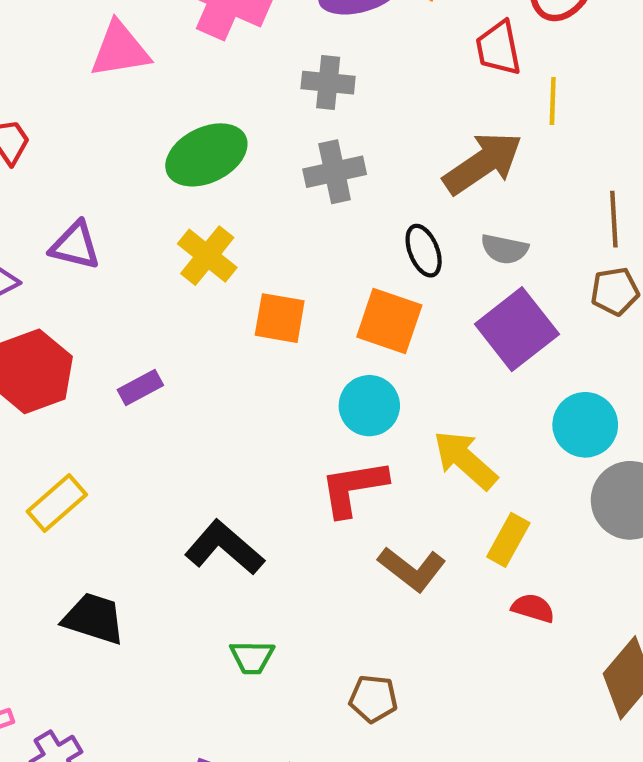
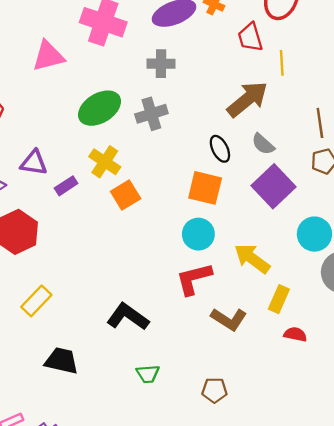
gray cross: (335, 172) -> (151, 114), moved
gray semicircle: (504, 249) -> (263, 144), turned 35
orange square: (280, 318) -> (126, 195), moved, turned -36
purple rectangle: (140, 387) -> (66, 186), moved

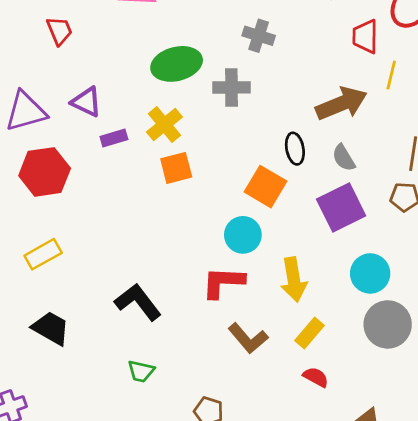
yellow arrow: (252, 258) -> (294, 279), turned -153

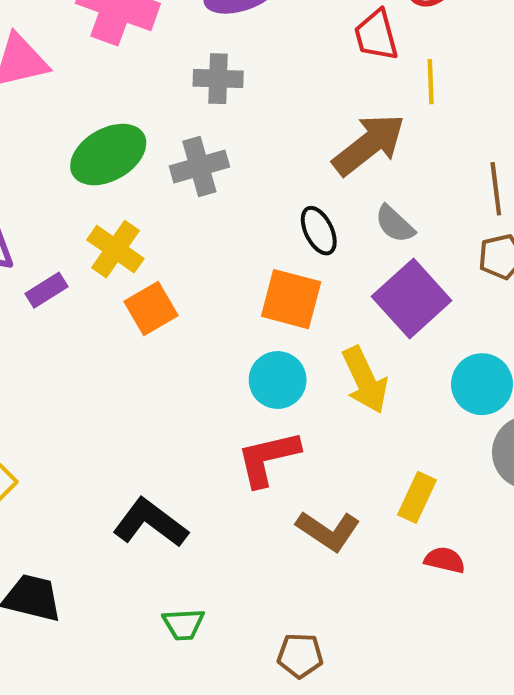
yellow arrow: (294, 279) -> (365, 380), moved

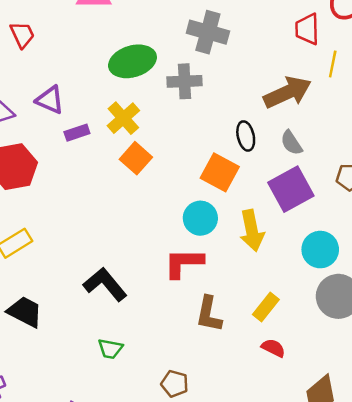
gray cross: (218, 79) -> (208, 32), size x1.4
orange square: (151, 309) -> (136, 158), turned -32
brown L-shape: (328, 531) -> (209, 314), turned 54

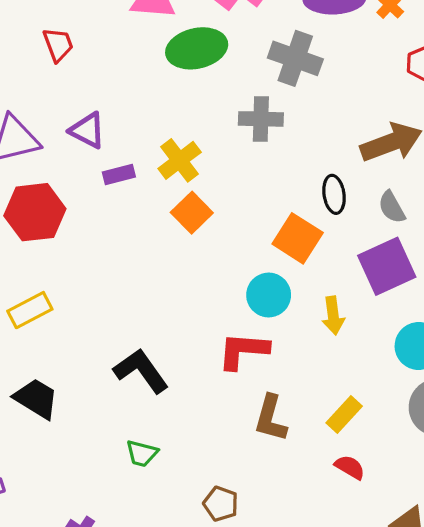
green ellipse: (132, 61) -> (197, 48), moved
yellow arrow: (252, 231) -> (333, 316), size x0.7

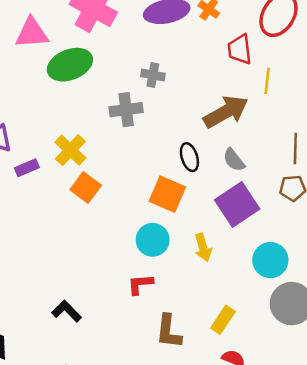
gray cross: (295, 58) -> (153, 75), moved, size x0.6
red L-shape: (243, 351) -> (140, 284), size x0.7
black L-shape: (141, 371) -> (67, 311), size x0.7

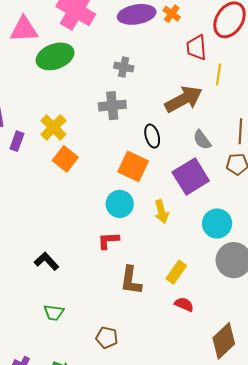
gray cross: (126, 110) -> (112, 106), moved
gray semicircle: (234, 160) -> (202, 140), moved
purple rectangle: (27, 168) -> (17, 141), turned -48

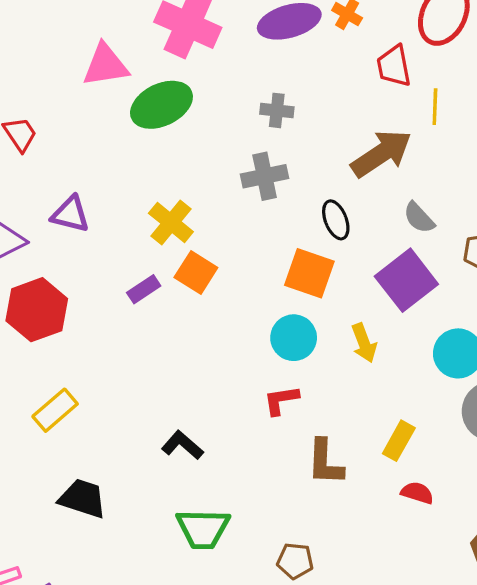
purple rectangle: (17, 141) -> (144, 289), moved, turned 42
green trapezoid: (54, 313) -> (203, 529), size x1.6

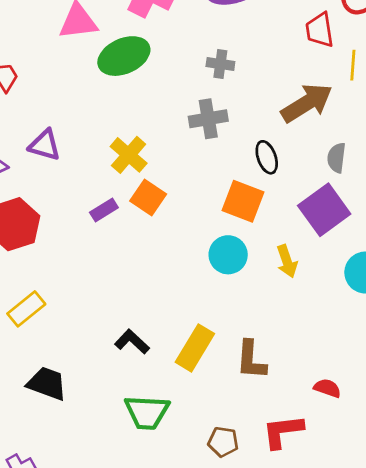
gray semicircle: (419, 218) -> (336, 158), turned 48
red L-shape: (281, 400) -> (283, 431), moved, size x1.4
yellow rectangle: (399, 441) -> (195, 348), moved, size x1.4

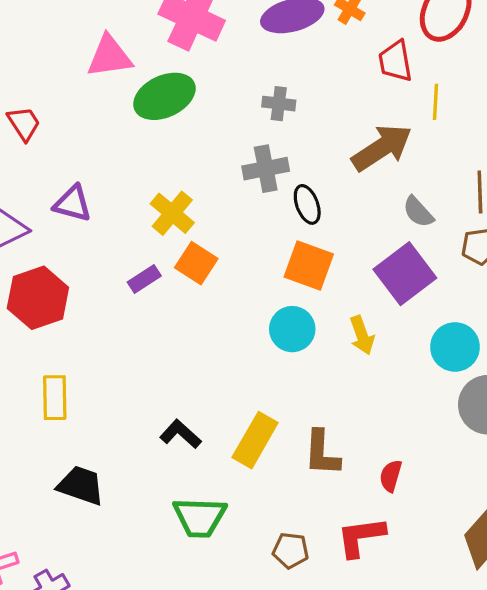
black ellipse: (267, 157) -> (307, 204), moved
gray semicircle: (336, 158) -> (418, 212), turned -48
yellow rectangle: (26, 309) -> (55, 398), turned -51
red semicircle: (327, 388) -> (391, 476), moved, turned -92

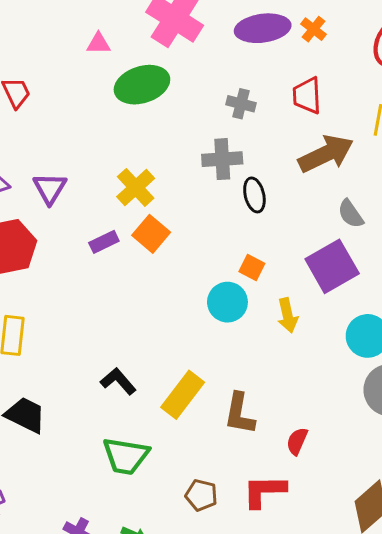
pink triangle: (109, 56) -> (98, 44), size x0.6
red trapezoid: (395, 61) -> (307, 96), moved
purple triangle: (73, 204) -> (50, 188), moved, turned 39
orange square: (309, 265) -> (252, 268), moved, size x0.6

